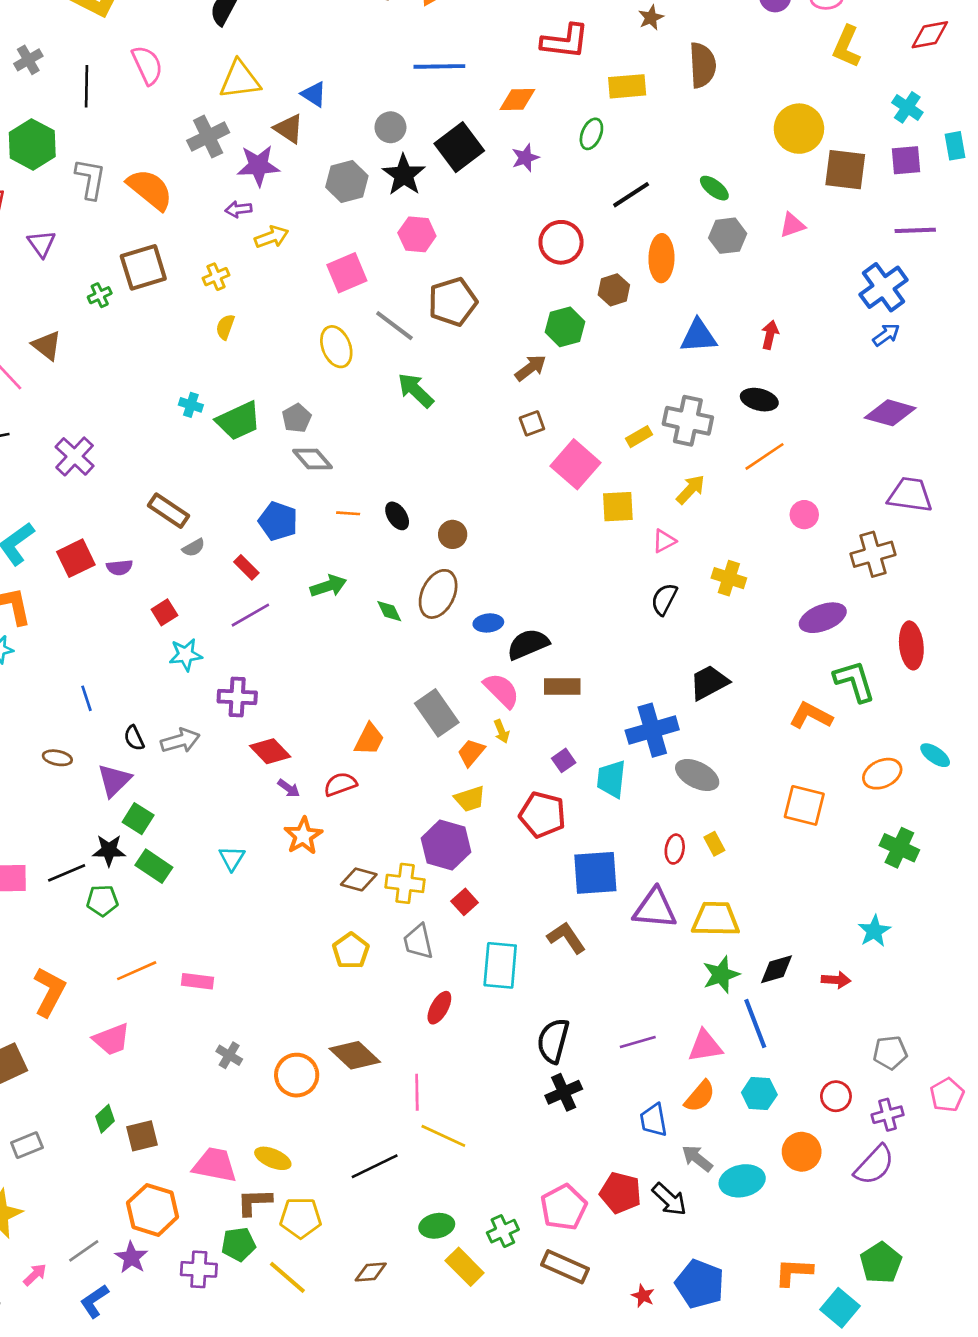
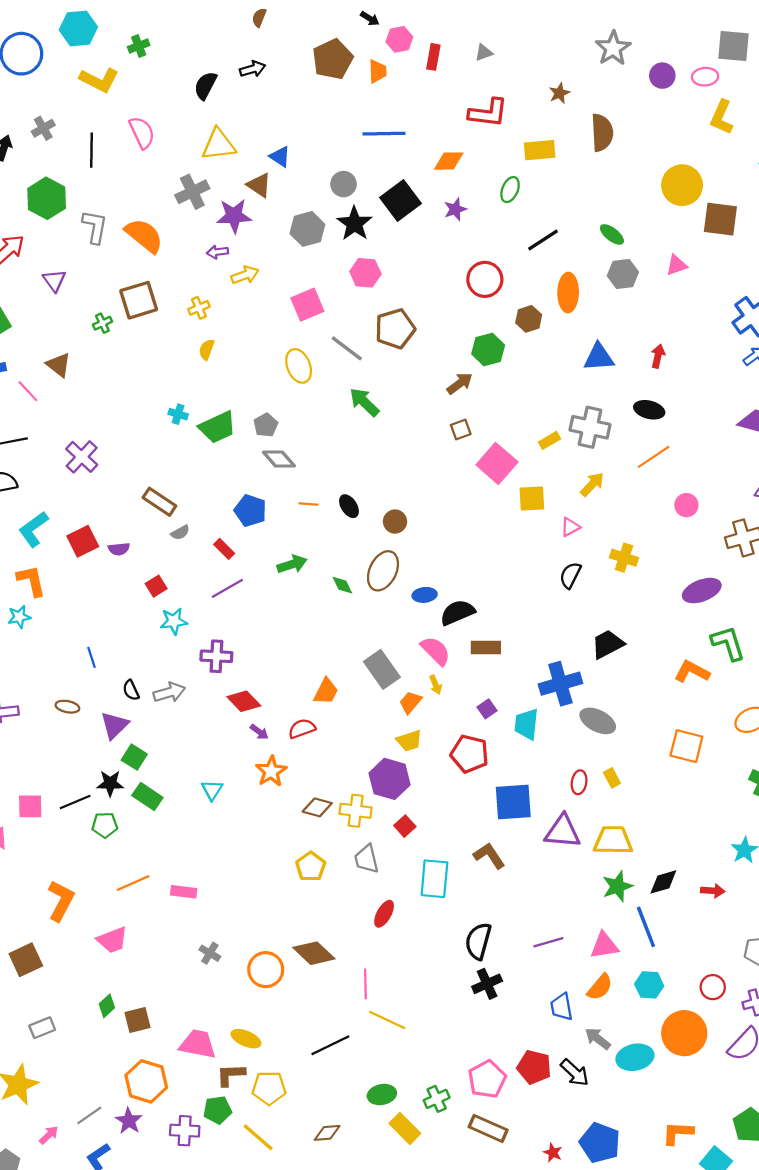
orange circle: (802, 1152) -> (684, 1033), size x1.4

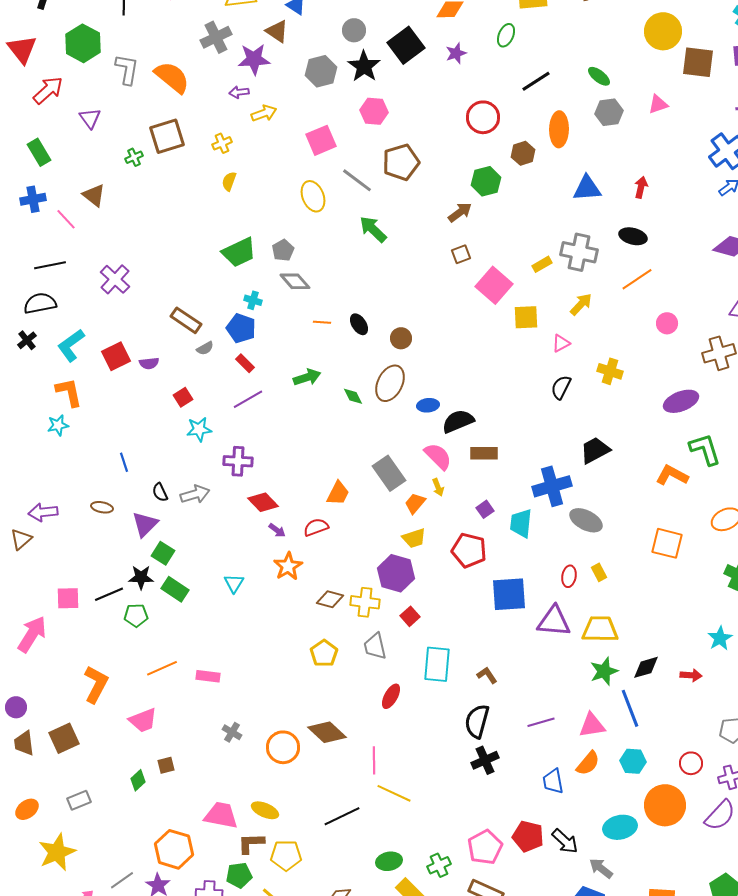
cyan cross: (178, 414) -> (253, 300), moved
blue pentagon: (250, 511) -> (241, 328), moved
brown L-shape: (489, 856) -> (487, 675), moved, size x0.7
brown square: (138, 1020) -> (166, 765), moved, size x0.7
gray arrow: (598, 1039) -> (601, 868), moved

